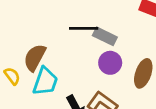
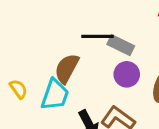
brown semicircle: (35, 58) -> (67, 68), moved

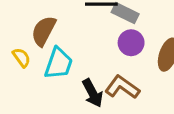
brown semicircle: (67, 68) -> (44, 31), moved

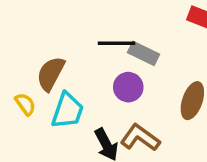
purple circle: (131, 43) -> (128, 87), moved

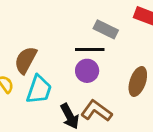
black line: (116, 43) -> (90, 49), moved
gray rectangle: (143, 53) -> (106, 29), moved

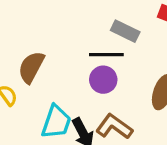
cyan trapezoid: (39, 89) -> (56, 122), moved

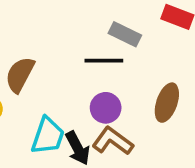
purple circle: (103, 80) -> (106, 108), moved

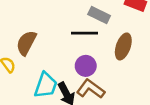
brown ellipse: (167, 103) -> (123, 46), moved

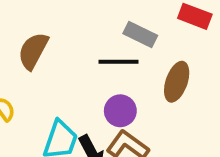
brown semicircle: (26, 43) -> (33, 51), moved

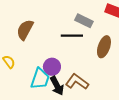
purple circle: (120, 111) -> (52, 67), moved

